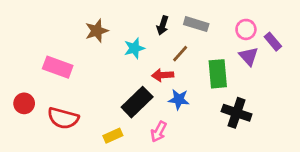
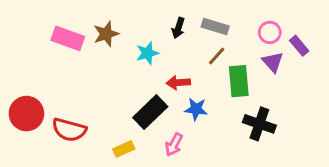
brown line: (180, 54) -> (217, 56), moved
pink rectangle: (58, 67) -> (68, 38), moved
red circle: (24, 103) -> (26, 114), size x1.5

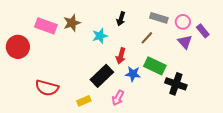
gray rectangle: (215, 27) -> (159, 18), moved
green rectangle: (239, 81) -> (155, 66), moved, turned -60
red arrow: (178, 83) -> (121, 56), turned -70
red circle: (26, 114) -> (18, 47), moved

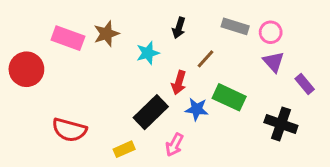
purple rectangle: (203, 31) -> (305, 84), moved
brown line: (147, 38) -> (205, 59), moved
black cross: (176, 84) -> (281, 124), moved

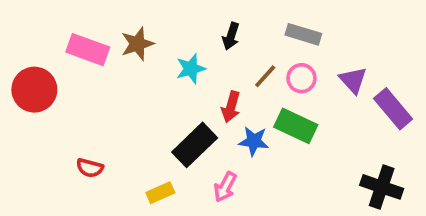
pink circle: (271, 32) -> (301, 78), moved
purple rectangle: (305, 84) -> (393, 109), size x1.5
black cross: (281, 124) -> (382, 187), moved
red semicircle: (69, 130) -> (90, 168), size x0.6

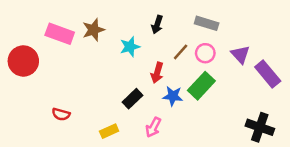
green rectangle: (296, 126) -> (201, 86), turned -72
black rectangle: (195, 145) -> (132, 99), size x0.7

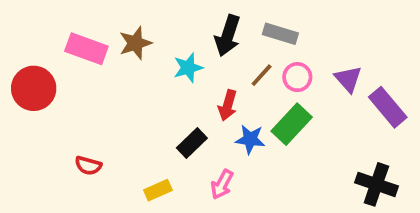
gray rectangle: (207, 23) -> (280, 34), moved
black arrow: (157, 25) -> (228, 36), size x1.5

